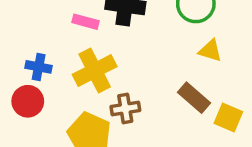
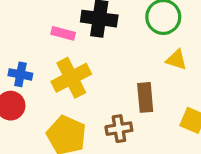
brown rectangle: (194, 98) -> (145, 97), moved, turned 44
brown cross: (125, 108) -> (119, 129), moved

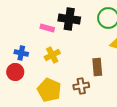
yellow cross: (71, 78) -> (52, 55), size x0.7

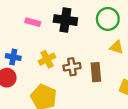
pink rectangle: (47, 28) -> (33, 22), moved
brown cross: (81, 86) -> (72, 67), moved

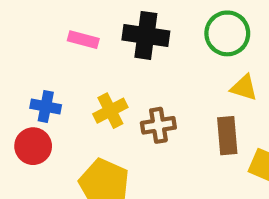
brown rectangle: (96, 72) -> (227, 136), moved

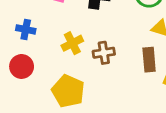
blue cross: (46, 106) -> (26, 29), moved

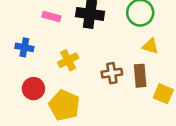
brown cross: (104, 53) -> (112, 73), moved
red circle: (22, 66) -> (33, 89), moved

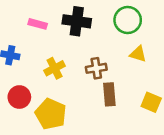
brown cross: (112, 73) -> (96, 68), moved
brown rectangle: (140, 76) -> (109, 94), moved

